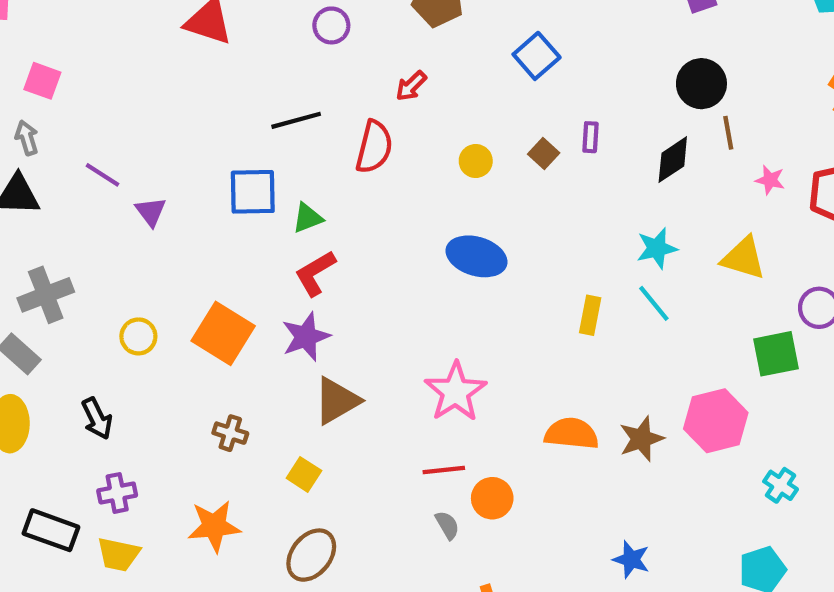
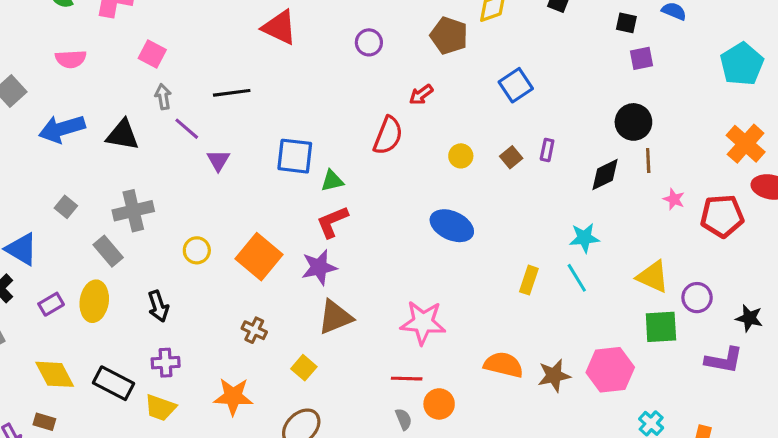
black line: (296, 120) -> (232, 93), moved
gray arrow: (27, 138) -> (163, 97), moved
yellow triangle: (744, 258) -> (653, 277), moved
pink star: (456, 392) -> (423, 323), turned 30

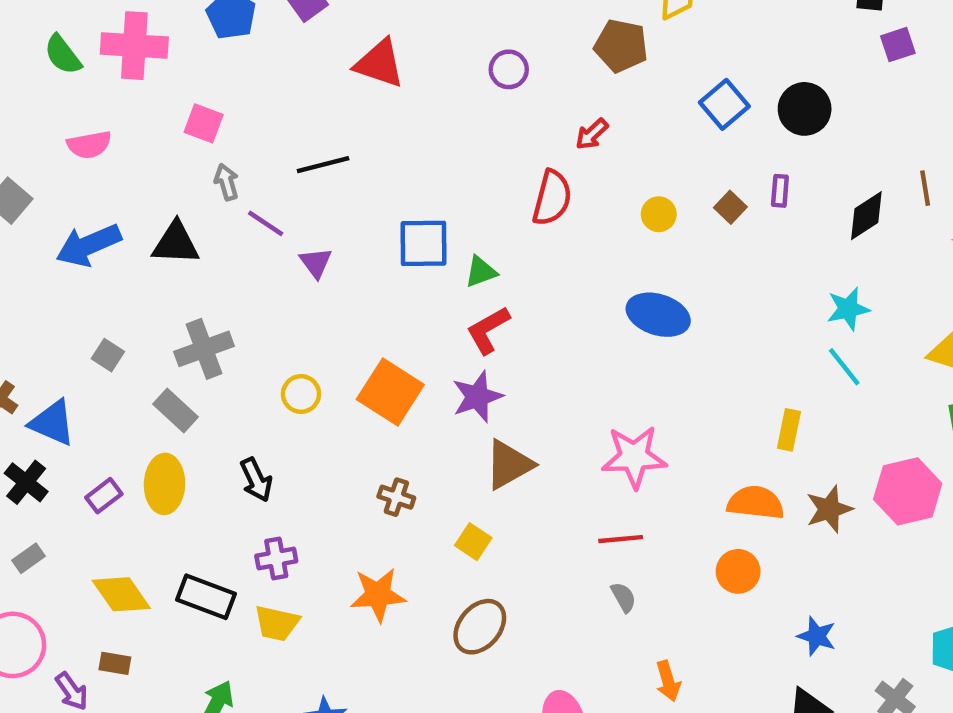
black circle: (633, 122) -> (805, 109), moved
yellow rectangle: (529, 280) -> (789, 430), moved
orange circle: (439, 404) -> (738, 571), moved

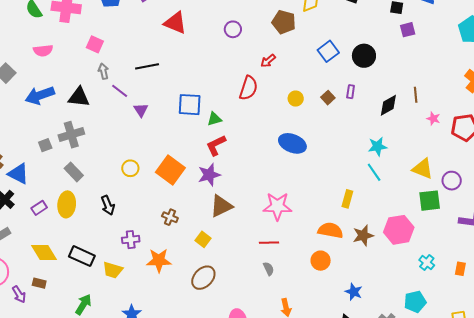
gray cross: (204, 349) -> (71, 135), moved
gray square: (108, 355) -> (45, 145), turned 32
purple cross: (276, 559) -> (131, 240), moved

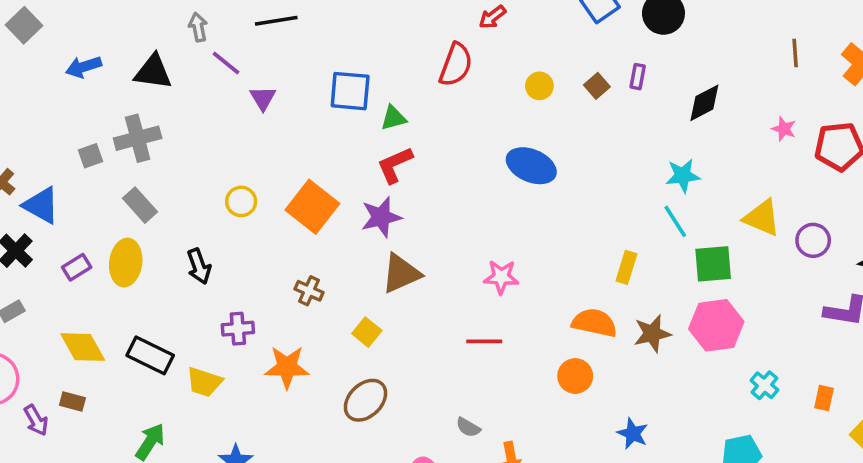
blue arrow: (40, 95) -> (84, 67), size x0.7
brown line: (416, 95) -> (795, 53), moved
green square: (430, 201) -> (713, 264), moved
pink star: (277, 206) -> (501, 277), size x0.7
gray semicircle: (269, 269) -> (468, 427), moved, turned 144

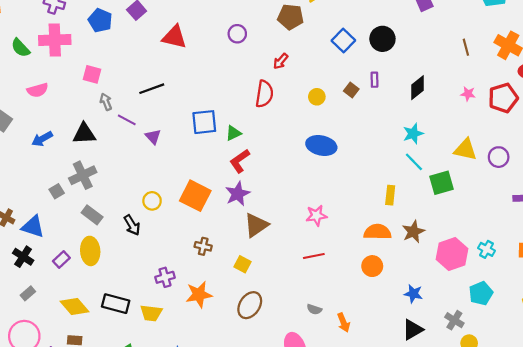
black arrow: (199, 266) -> (132, 225), moved
pink hexagon: (716, 325) -> (452, 254), moved

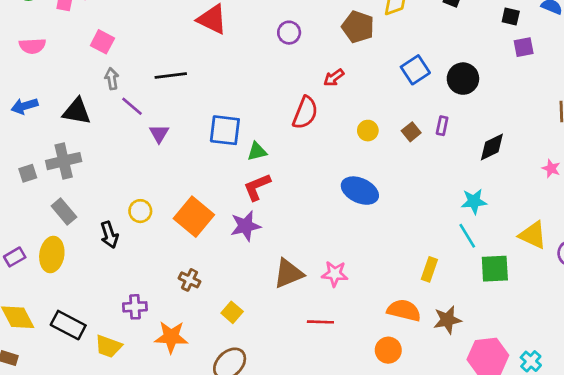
brown triangle: (256, 225) -> (289, 273), moved

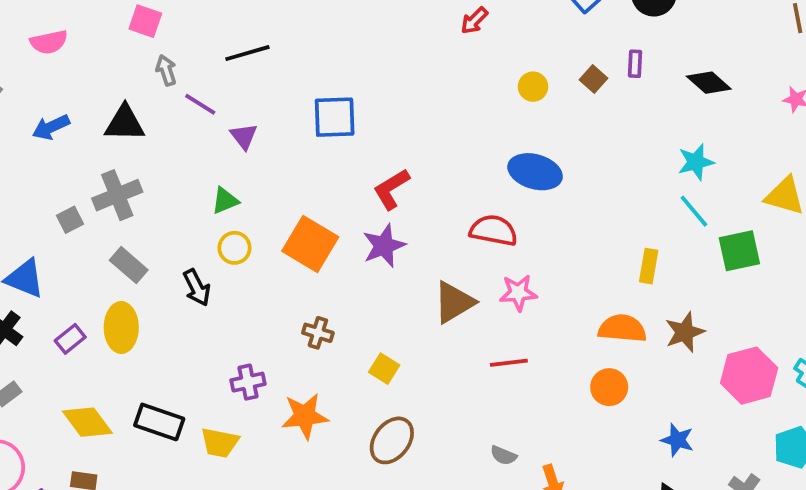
red semicircle: (305, 113) -> (494, 230), moved, turned -92
black diamond: (492, 147) -> (709, 83), turned 76
green triangle: (257, 151) -> (225, 201), moved

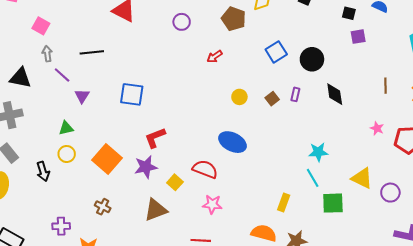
black diamond: (709, 83) -> (335, 94), moved, turned 30
brown triangle: (454, 302) -> (156, 210), moved
yellow square: (384, 369) -> (175, 182), moved

